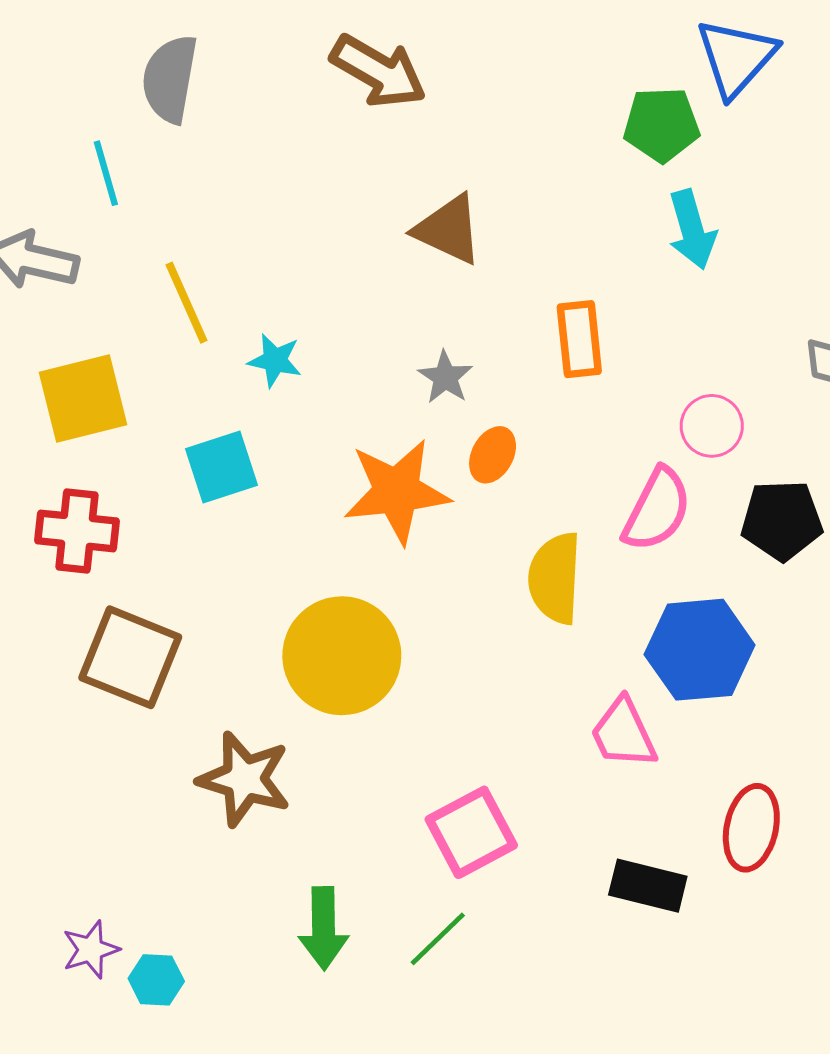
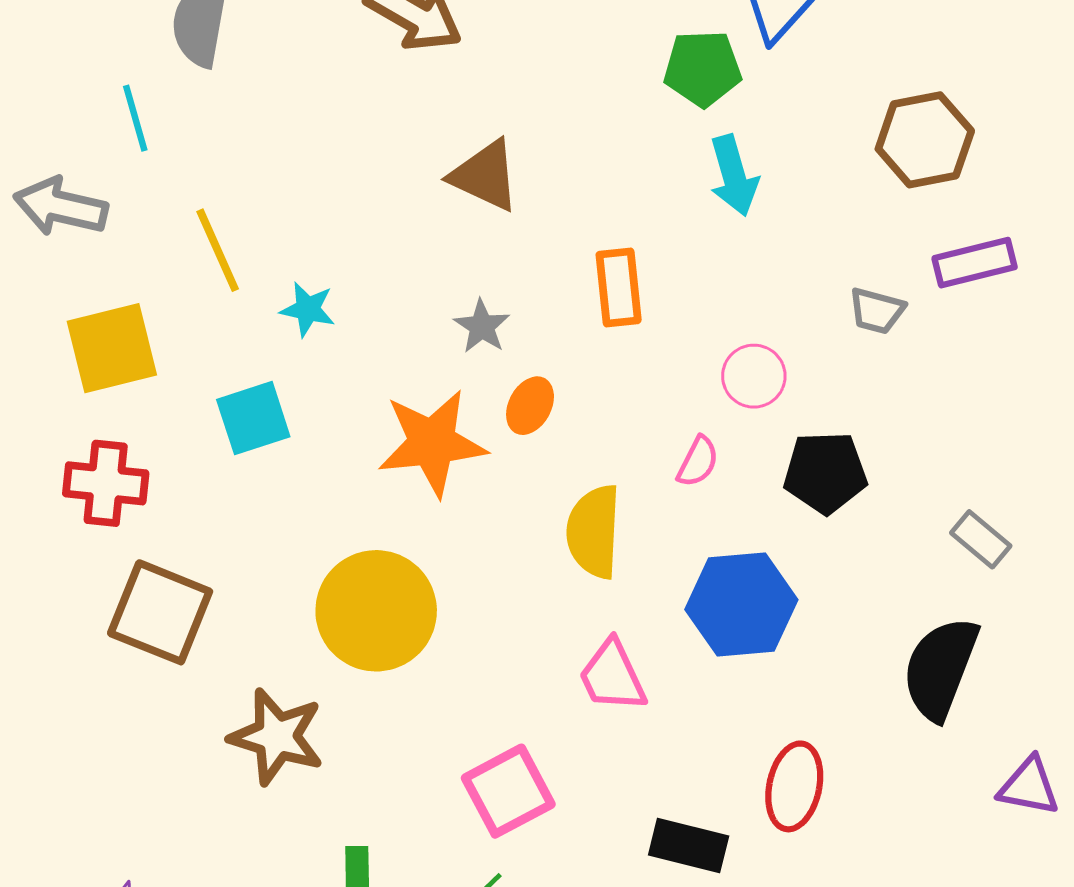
pink semicircle: (657, 510) -> (698, 462), size x0.6
pink trapezoid: (623, 733) -> (612, 676), moved

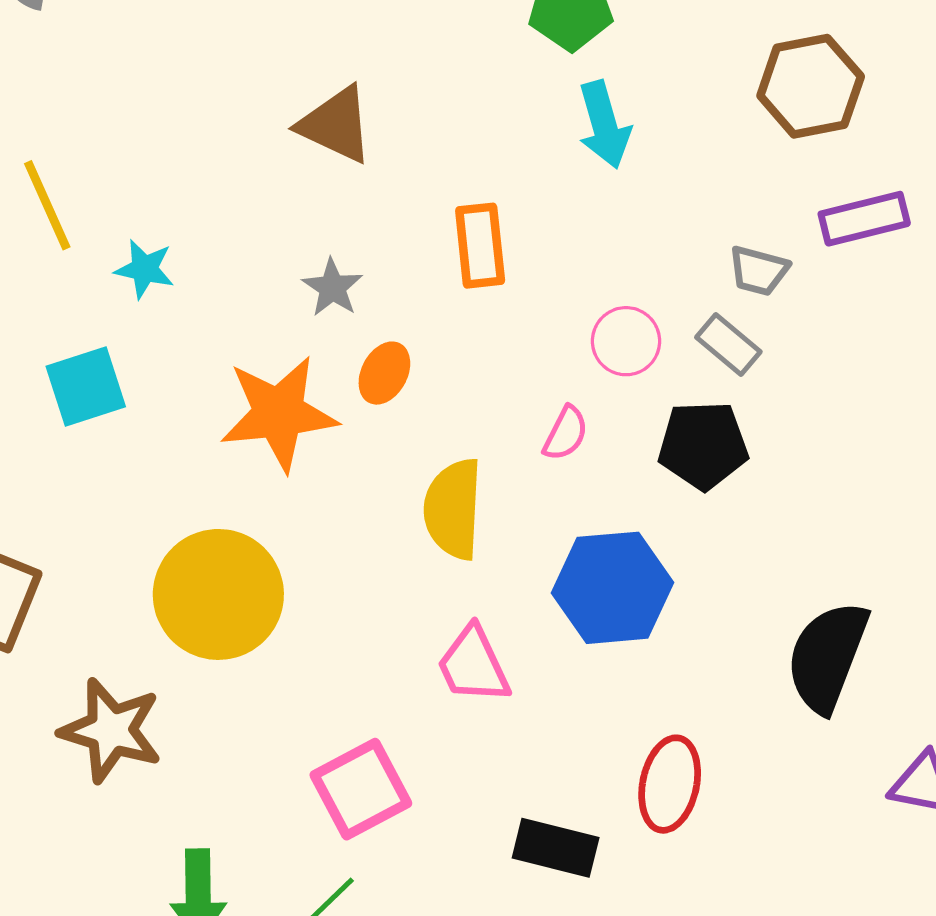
gray rectangle: (981, 539) -> (728, 345), moved

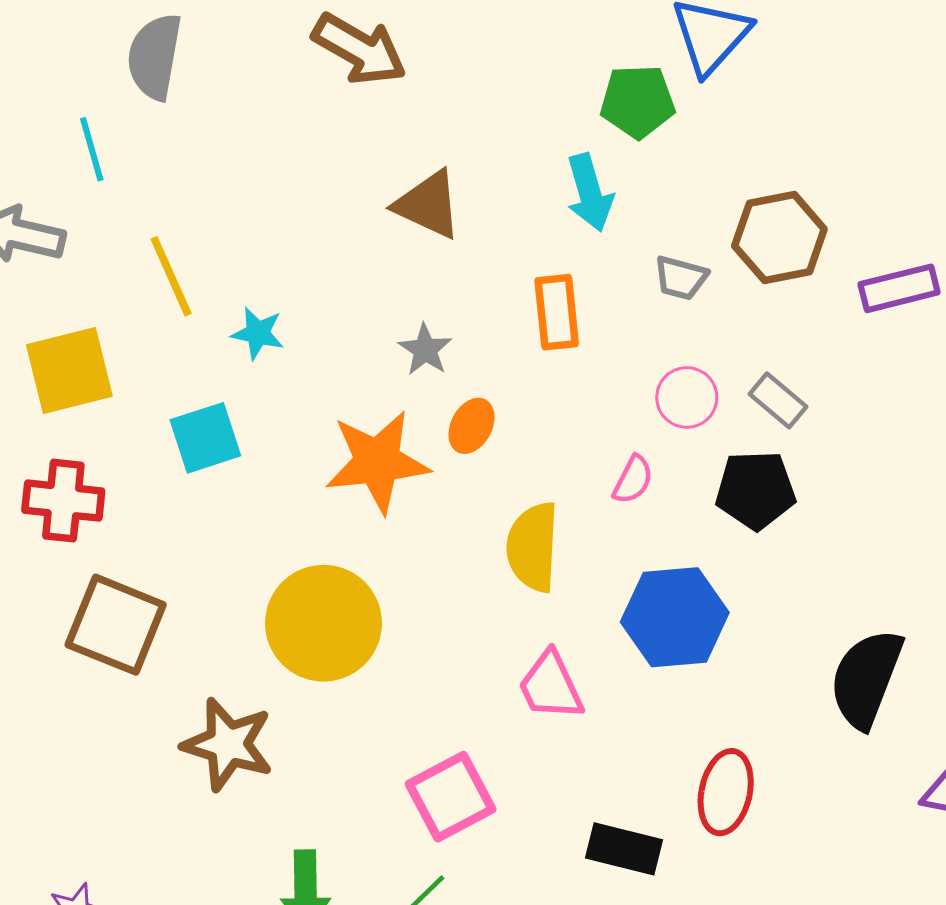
brown hexagon: (811, 86) -> (779, 237), moved
cyan arrow: (604, 125) -> (590, 193), moved
gray trapezoid: (759, 271) -> (681, 278), moved

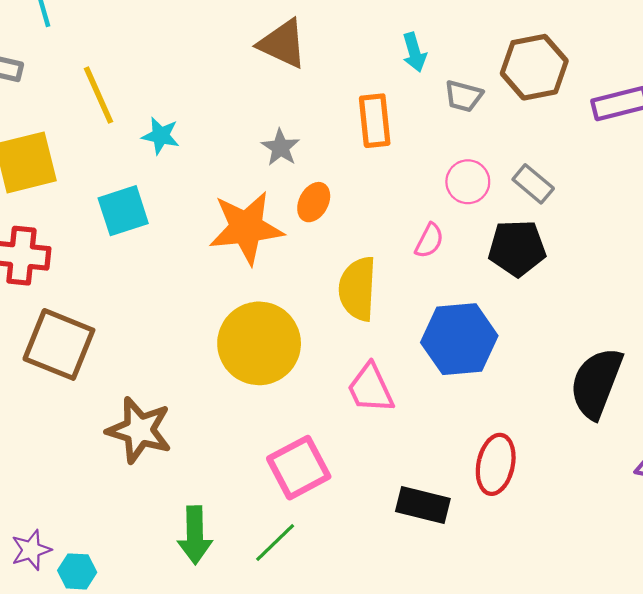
cyan arrow: (590, 193) -> (414, 52), moved, size x0.7
yellow circle: (324, 623) -> (259, 343), moved

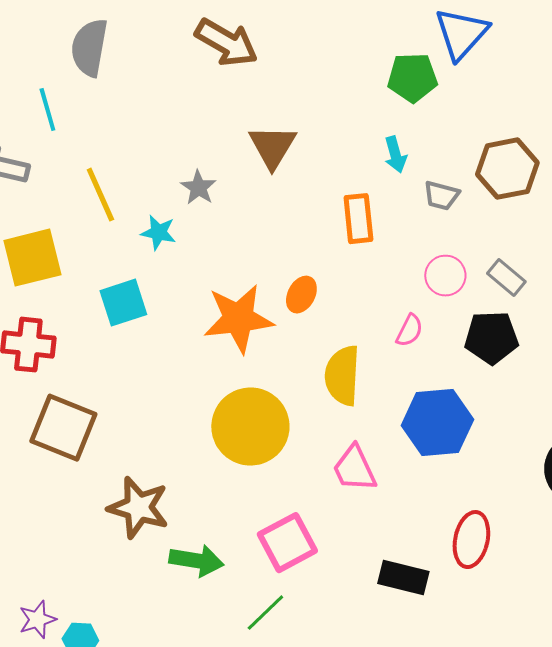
brown triangle: (283, 44) -> (272, 147), turned 36
gray star: (280, 147) -> (198, 188), moved
green arrow: (195, 535) -> (196, 561), moved, turned -80

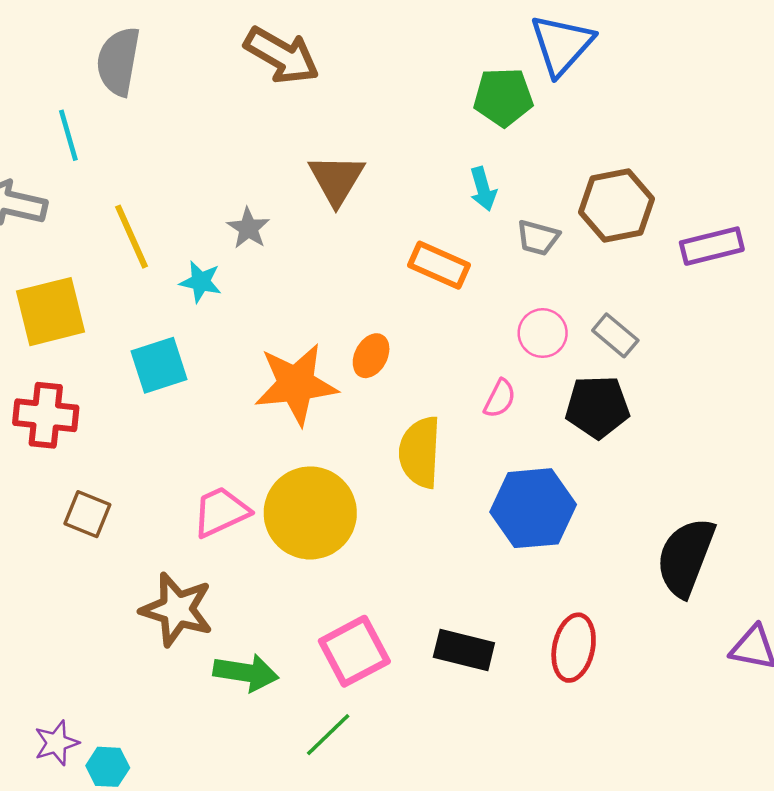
orange rectangle: (358, 219) -> (439, 265), turned -60
brown square: (63, 428) -> (87, 514), size x0.6
pink trapezoid: (354, 469) -> (221, 512), moved, turned 90
black rectangle: (403, 578) -> (464, 650), moved

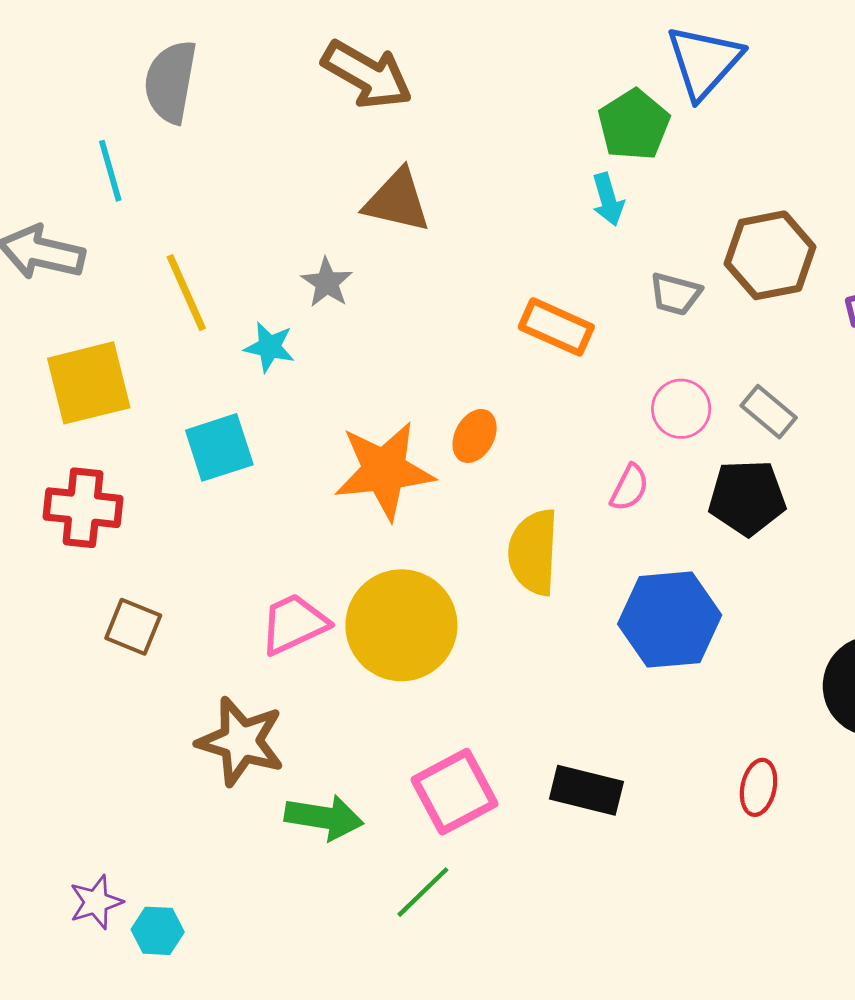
green pentagon: (503, 97) -> (634, 125), turned -30
brown triangle: (336, 179) -> (397, 201), moved, turned -48
cyan arrow: (483, 189) -> (608, 199), moved
red ellipse: (574, 648) -> (759, 787), moved, size x0.7

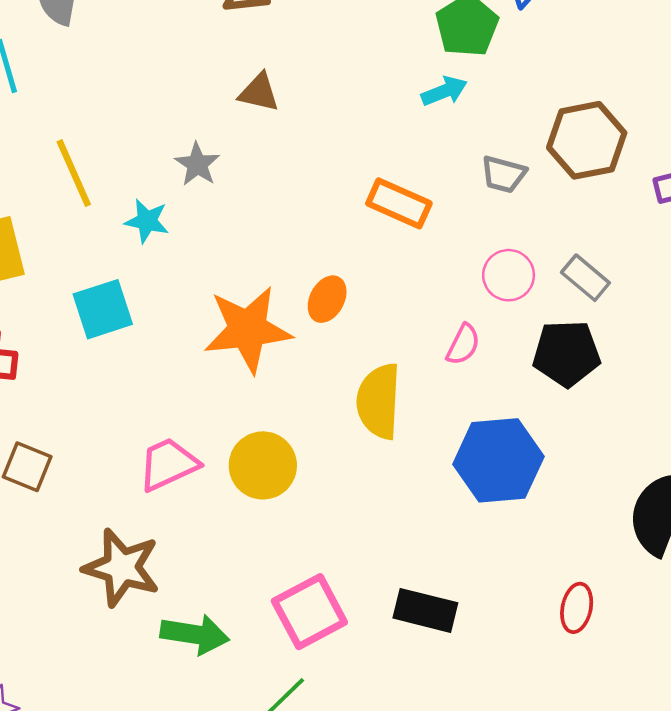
cyan arrow: (608, 199) -> (444, 91), turned -96
brown triangle: (397, 201) -> (259, 92), size x0.7
yellow circle: (401, 625) -> (263, 465), size x0.7

